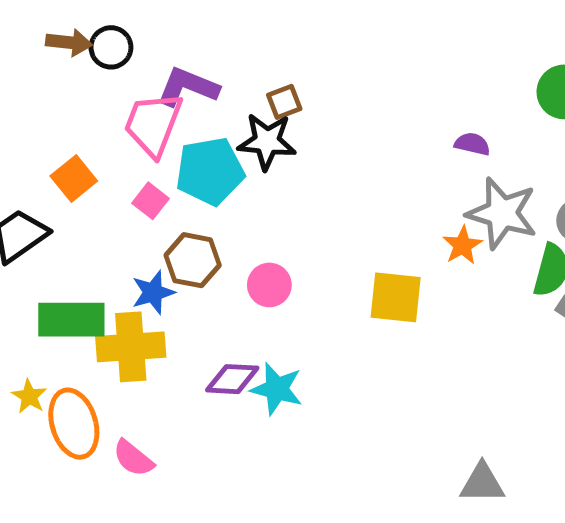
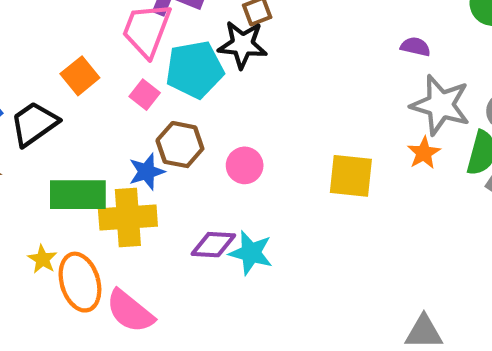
orange star: (462, 245) -> (424, 153), moved
pink semicircle: (133, 458) -> (130, 311), size x1.4

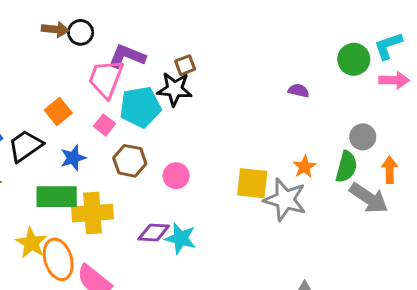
gray star: (440, 105) -> (285, 200), moved
blue star: (147, 172) -> (73, 158), moved
yellow star: (42, 259) -> (31, 243), size x1.5

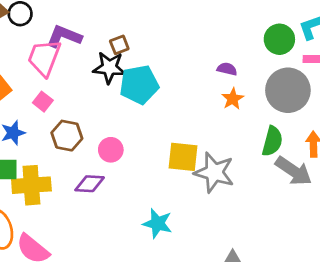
cyan pentagon: (140, 107) -> (139, 85), moved
gray circle: (363, 137) -> (288, 90), moved, size x1.8
orange star: (305, 167) -> (233, 99), moved
purple diamond: (154, 232) -> (90, 184), moved
cyan star: (181, 238) -> (158, 223), moved

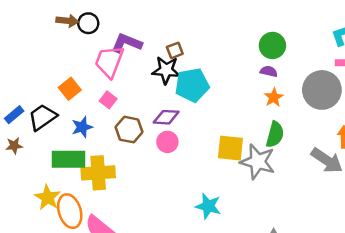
green circle: (279, 39) -> (272, 45), moved
green semicircle: (272, 141) -> (275, 134), moved
purple diamond: (90, 184) -> (166, 117), moved

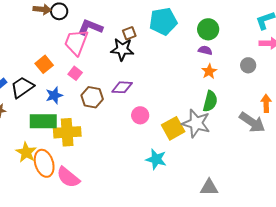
cyan pentagon: (192, 85) -> (163, 21), moved
gray circle: (322, 90) -> (248, 65), size x0.5
pink circle: (167, 142) -> (140, 115), moved
yellow square: (230, 148) -> (173, 128), moved, turned -35

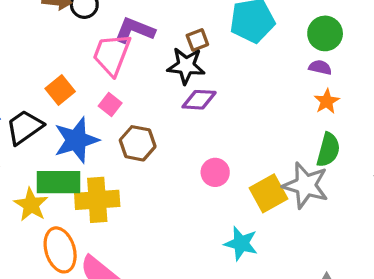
purple diamond: (122, 87) -> (199, 100), moved
blue star: (54, 95) -> (76, 140), size x1.6
yellow star: (26, 152) -> (31, 205), moved

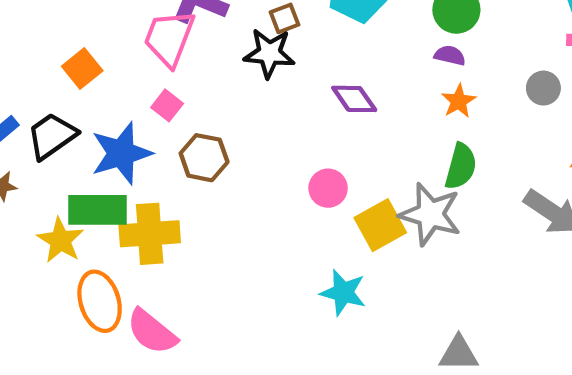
orange square: (60, 90) -> (82, 68), moved
purple diamond: (199, 100) -> (354, 99), moved, turned 52
pink circle: (215, 172) -> (328, 188), moved

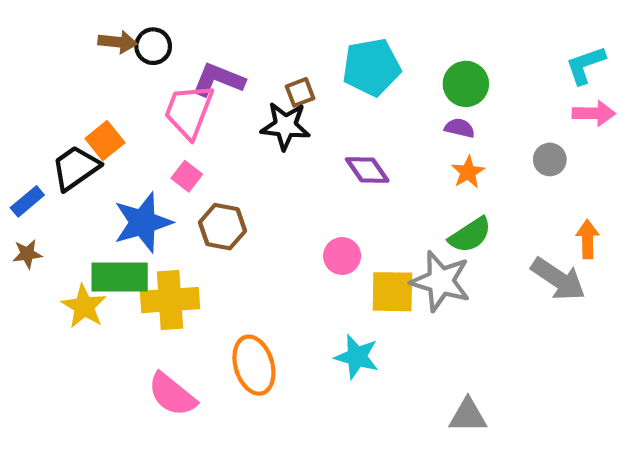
black trapezoid: (52, 136) -> (76, 168), moved
green semicircle: (461, 166) -> (470, 235), turned 42
yellow square: (380, 225) -> (392, 292), turned 30
orange ellipse: (100, 301) -> (254, 365), moved

